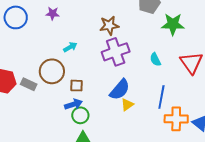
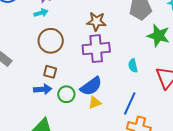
cyan arrow: (70, 47) -> (41, 13), moved
brown circle: (52, 71) -> (51, 41), moved
green circle: (80, 115) -> (66, 94), moved

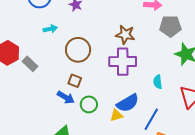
cyan arrow: (41, 13) -> (50, 29), moved
blue semicircle: (91, 86) -> (128, 103), moved
blue arrow: (43, 89) -> (66, 97), turned 30

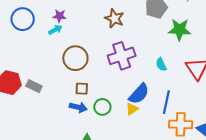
cyan arrow: (50, 29) -> (55, 30), moved
brown star: (125, 35) -> (114, 18), moved, turned 30

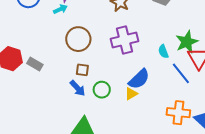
green star: (180, 30) -> (187, 42), moved, turned -30
blue line: (166, 102) -> (181, 73), moved, turned -55
blue arrow: (78, 107) -> (78, 88), turned 30

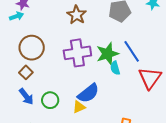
green star: (187, 42) -> (107, 54), moved
brown square: (82, 70) -> (26, 72), moved, turned 32
blue line: (181, 73) -> (132, 51), moved

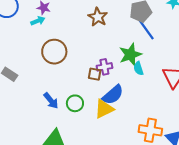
blue line: (132, 51) -> (146, 29), moved
purple cross: (77, 53) -> (104, 67), moved, size x0.6
brown square: (26, 72) -> (95, 74), moved, turned -32
yellow triangle: (79, 107) -> (104, 109), size x1.5

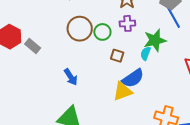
purple cross: (104, 67) -> (127, 23), moved
cyan semicircle: (139, 68) -> (146, 53), moved, turned 32
green circle: (75, 103) -> (102, 32), moved

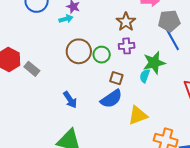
blue semicircle: (133, 78) -> (111, 99), moved
yellow triangle: (123, 91) -> (138, 115), moved

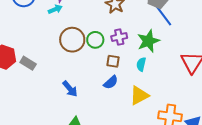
purple cross: (127, 46) -> (119, 37), moved
cyan semicircle: (145, 76) -> (141, 64), moved
blue semicircle: (111, 99) -> (111, 82), size x0.7

